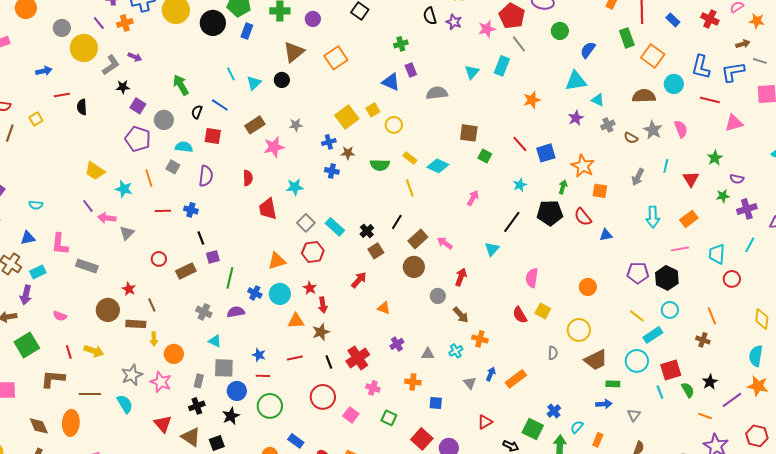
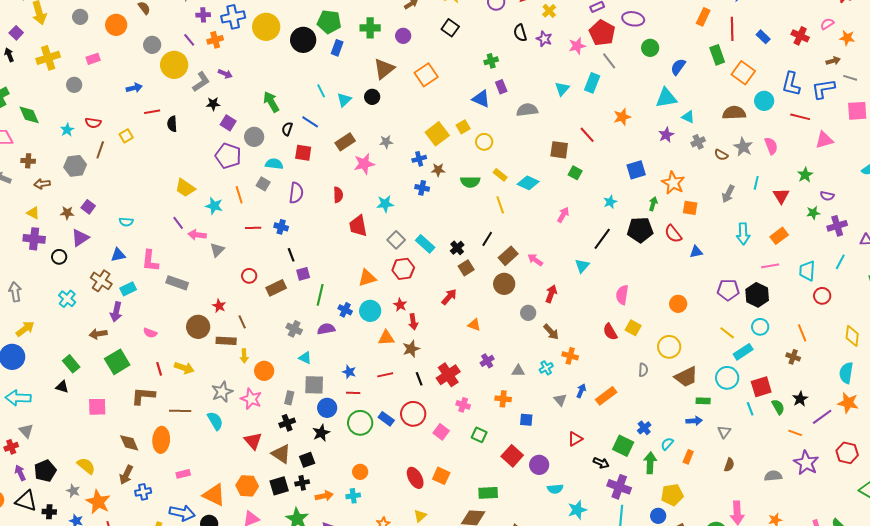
red line: (520, 144) -> (587, 135), moved
blue rectangle: (296, 441) -> (386, 419), moved

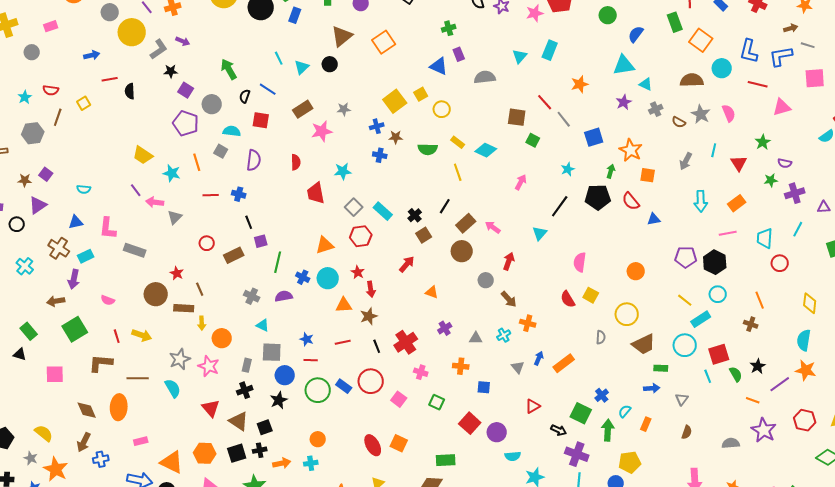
gray line: (609, 61) -> (564, 119), moved

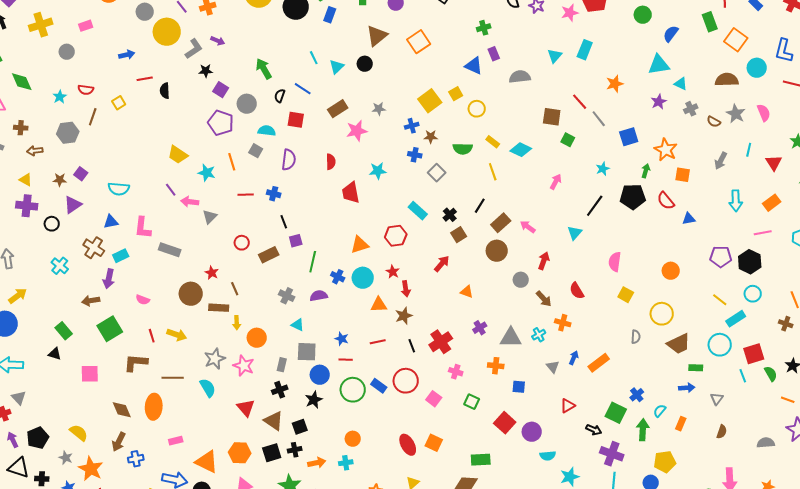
cyan semicircle: (84, 189) -> (119, 189), size x1.5
gray square: (354, 207) -> (437, 173), moved
red semicircle: (568, 299) -> (577, 291), moved
gray triangle: (476, 338) -> (511, 338), size x1.6

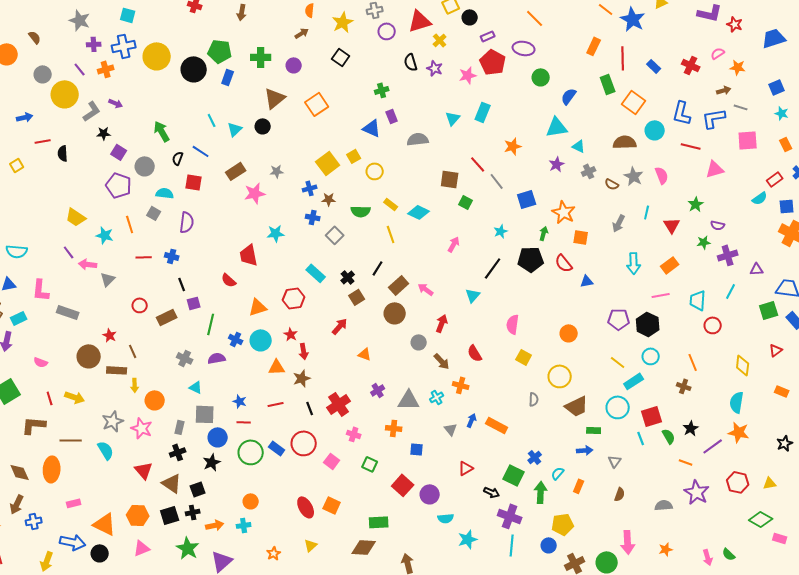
red semicircle: (331, 162) -> (229, 280), moved, turned 133
orange rectangle: (599, 363) -> (497, 425), turned 65

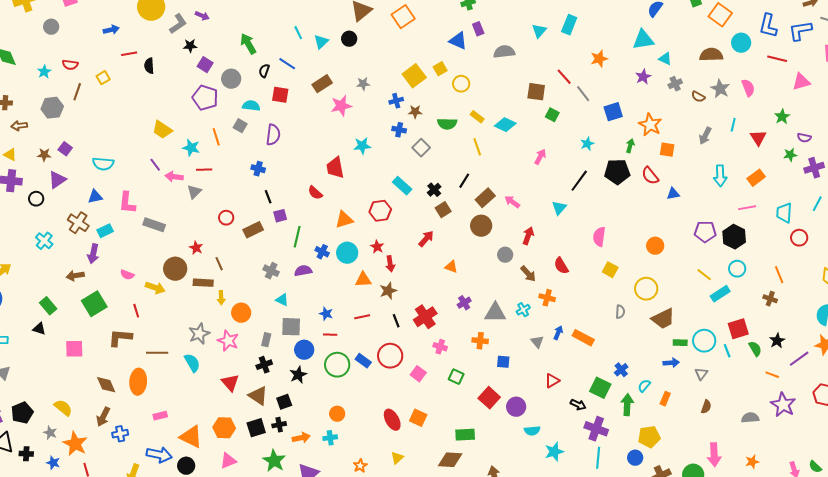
red line: (144, 257) -> (204, 170), moved
yellow arrow: (75, 397) -> (155, 288), moved
cyan circle: (618, 407) -> (704, 341), moved

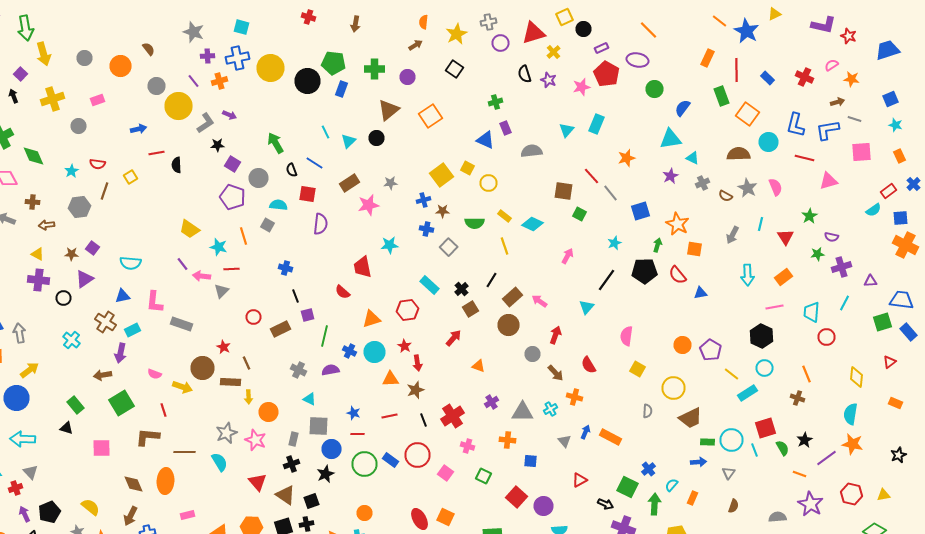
yellow square: (440, 69) -> (468, 168), turned -32
black semicircle: (264, 71) -> (292, 170), turned -40
purple semicircle: (273, 135) -> (320, 224), moved
purple pentagon: (705, 232) -> (710, 350), moved, turned 30

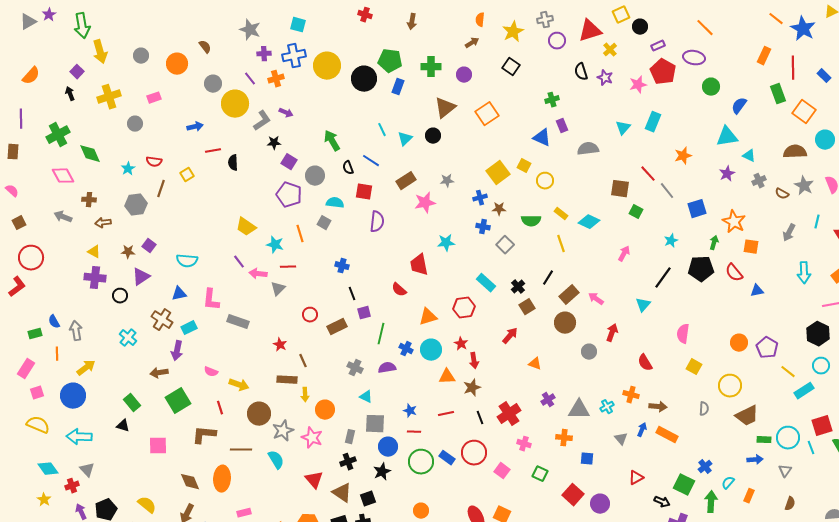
brown circle: (202, 368) -> (259, 414), moved
brown arrow: (556, 373) -> (658, 407), moved, turned -42

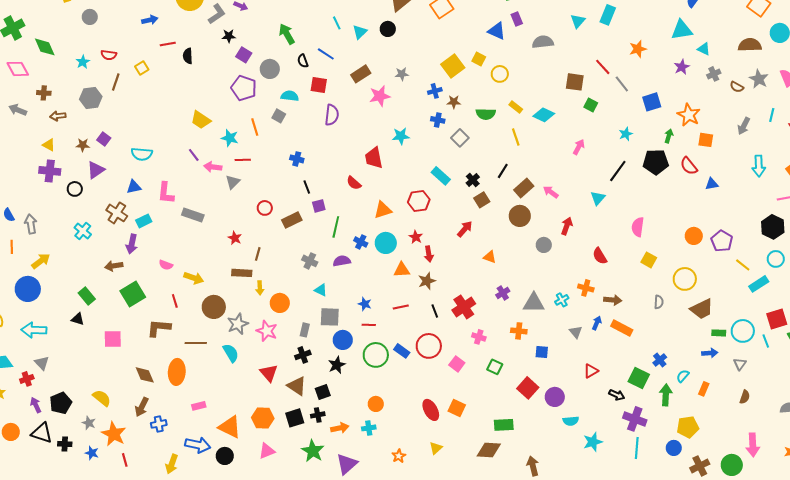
brown line: (303, 361) -> (258, 254), turned 40

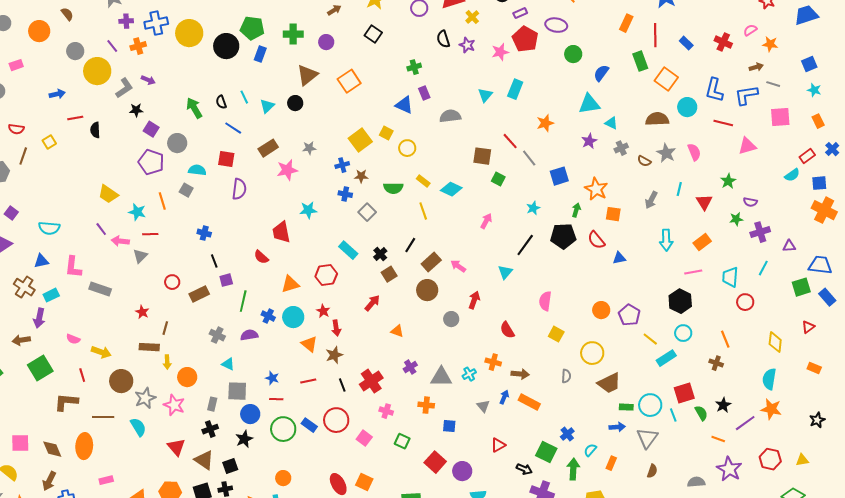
black semicircle: (303, 61) -> (221, 102), moved
orange triangle: (402, 270) -> (309, 344), turned 42
pink square: (113, 339) -> (20, 443), moved
gray triangle: (740, 364) -> (647, 438), size x1.6

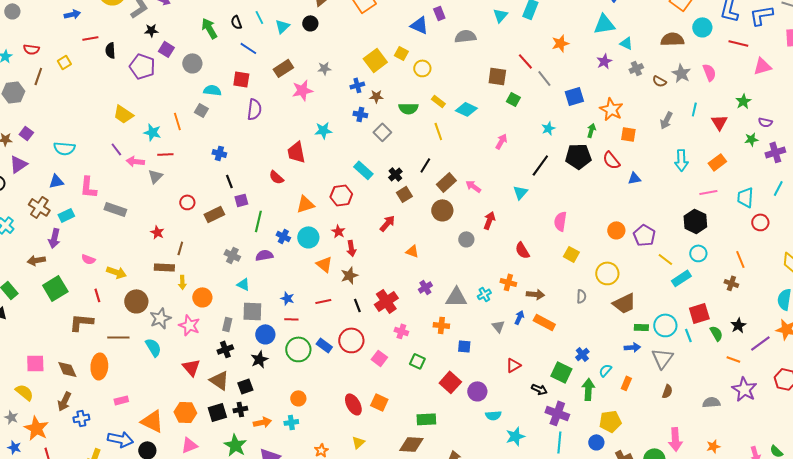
purple pentagon: (151, 162) -> (142, 66), moved

